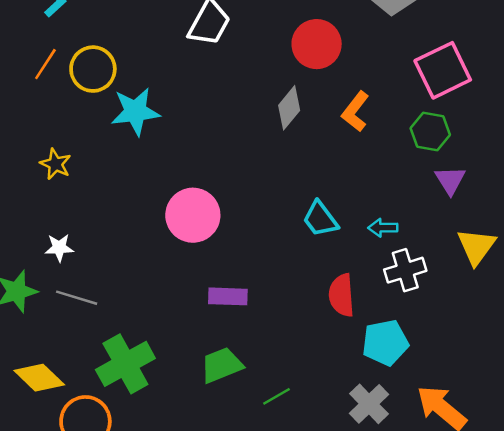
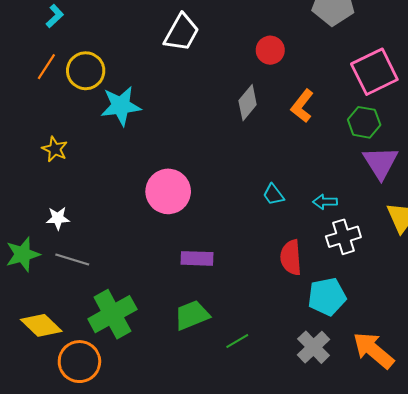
red circle: (317, 44) -> (270, 50), size x0.7
purple triangle: (450, 180) -> (381, 163), size x1.4
cyan trapezoid: (320, 219) -> (273, 195), size x0.7

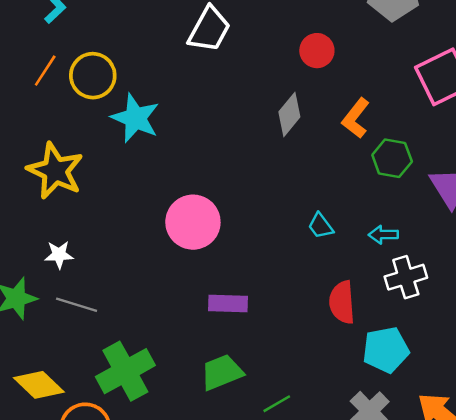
cyan star: (121, 106) -> (135, 118), turned 30
green hexagon: (364, 122) -> (392, 158), moved
yellow star: (55, 149) -> (55, 171), size x1.8

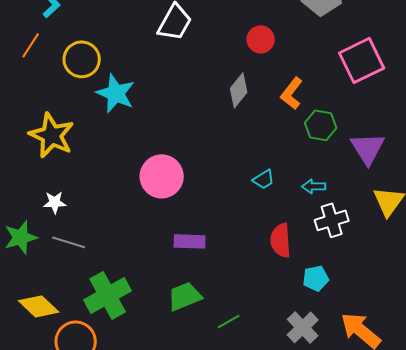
orange line: (45, 71) -> (31, 45), moved
cyan trapezoid: (321, 226) -> (264, 179), turned -85
cyan pentagon: (386, 350) -> (316, 278), size x0.7

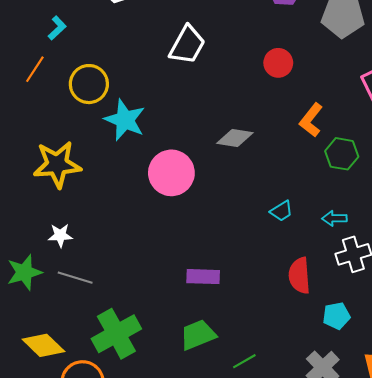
gray diamond: (239, 90) -> (235, 138), moved, turned 60
yellow star: (52, 135) -> (57, 164), turned -30
pink circle: (162, 176) -> (171, 173), moved

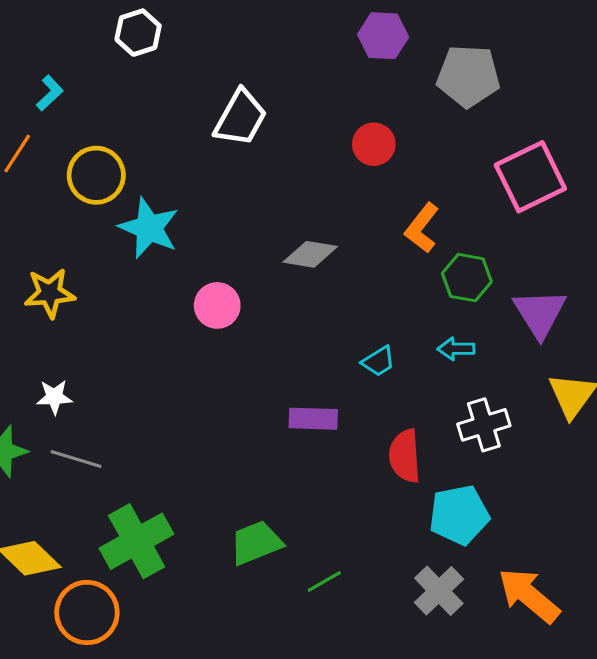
yellow star: (57, 164) -> (50, 293), size x0.7
pink circle: (171, 173) -> (217, 305), size x0.7
cyan arrow: (334, 218) -> (456, 349), moved
purple rectangle: (203, 277) -> (313, 419), moved
cyan pentagon: (336, 316) -> (459, 515), size x1.5

